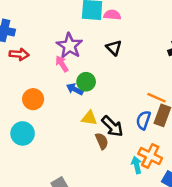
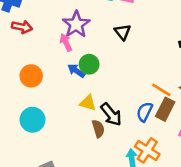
cyan circle: (23, 133) -> (33, 120), moved

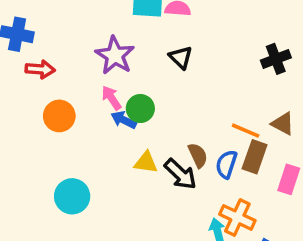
pink arrow: (66, 42) -> (112, 98), moved
orange circle: (31, 76) -> (59, 116), moved
brown semicircle: (98, 129) -> (198, 155), moved

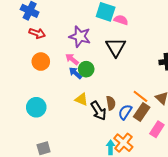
purple star: (115, 55) -> (80, 37), turned -30
black triangle: (181, 57) -> (116, 47), size x1.5
pink arrow: (112, 98) -> (72, 59), turned -32

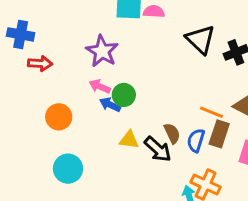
purple star: (80, 37) -> (102, 51), turned 30
black triangle: (116, 47) -> (201, 39), moved
orange circle: (41, 62) -> (59, 117), moved

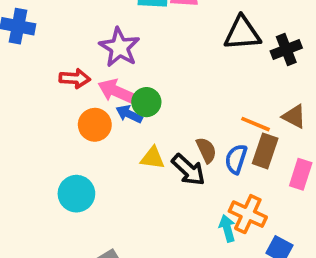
black triangle: (201, 39) -> (242, 33), turned -48
red arrow: (40, 63) -> (75, 78), moved
pink arrow: (100, 86) -> (116, 91), size x1.4
orange circle: (59, 117) -> (95, 125), moved

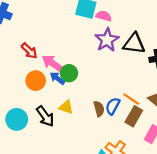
purple star: (119, 47) -> (107, 40), moved
red arrow: (75, 78) -> (29, 51), turned 30
blue semicircle: (236, 159) -> (113, 106), moved
black arrow: (188, 170) -> (45, 116), moved

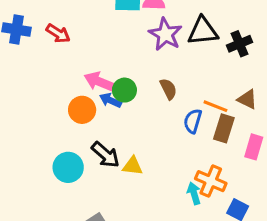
red arrow: (29, 51) -> (58, 34), moved
yellow triangle: (66, 107) -> (133, 166), moved
brown semicircle: (99, 109) -> (168, 89), moved

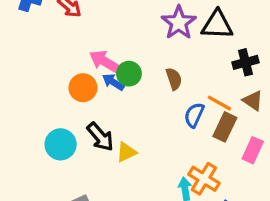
black cross: (240, 44) -> (245, 62), moved
yellow triangle: (133, 166) -> (126, 152), turned -40

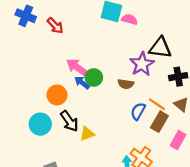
purple star: (179, 23) -> (142, 64), moved
brown semicircle: (174, 79) -> (126, 84), turned 112
orange circle: (83, 88) -> (57, 95), moved

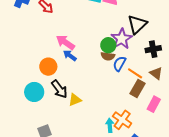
black triangle: (160, 48) -> (137, 24), turned -50
green circle: (94, 77) -> (108, 45), moved
blue semicircle: (138, 111) -> (120, 64), moved

